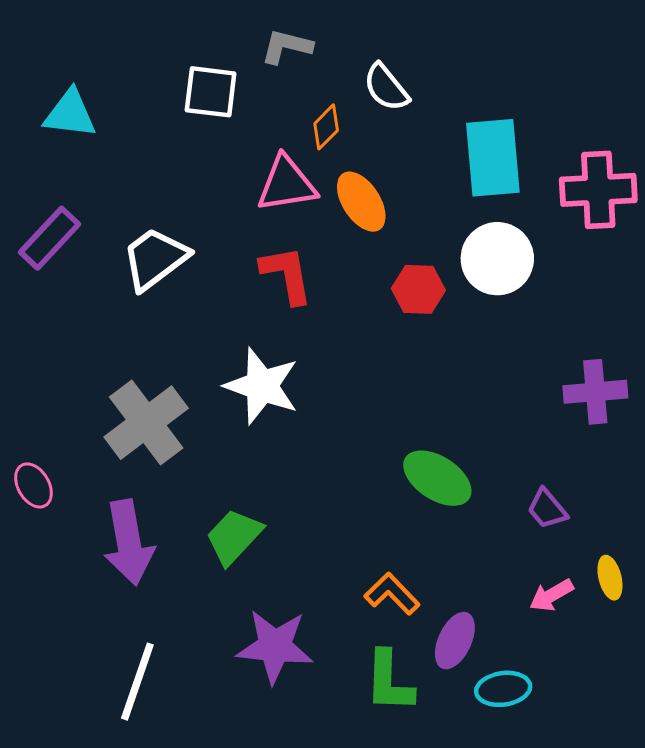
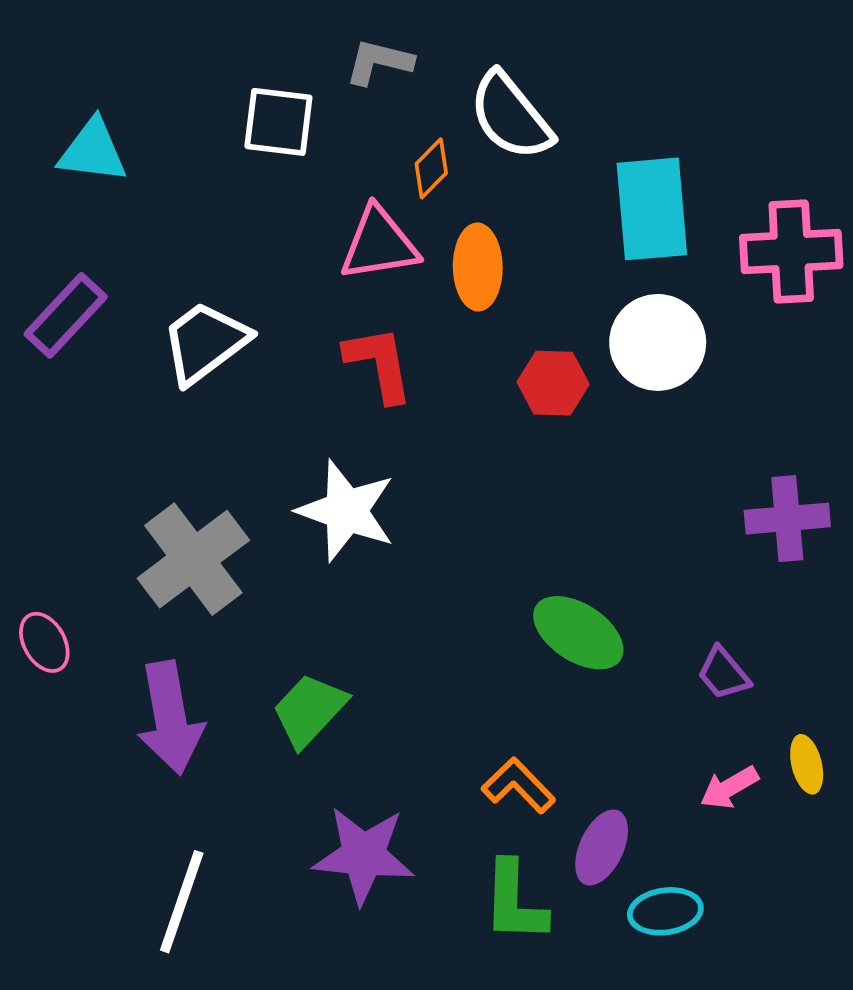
white semicircle: (386, 87) -> (511, 116), size x1.4
orange ellipse: (361, 202) -> (478, 267), turned 32

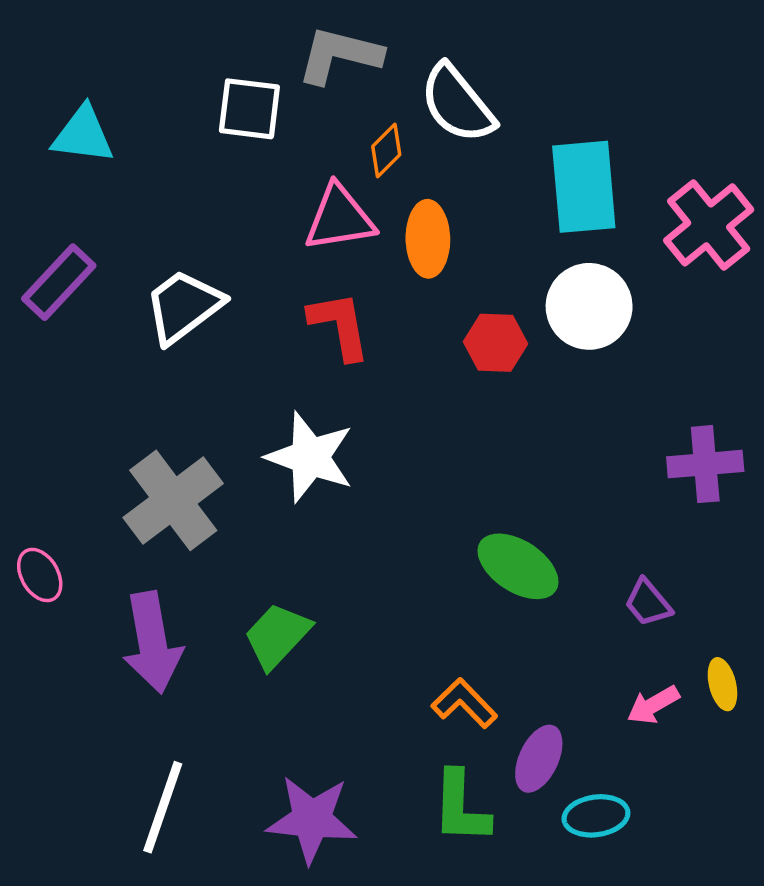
gray L-shape: (379, 62) -> (340, 55), size x1.4
pink cross: (791, 252) -> (709, 225), turned -36
purple star: (364, 855) -> (312, 819), moved

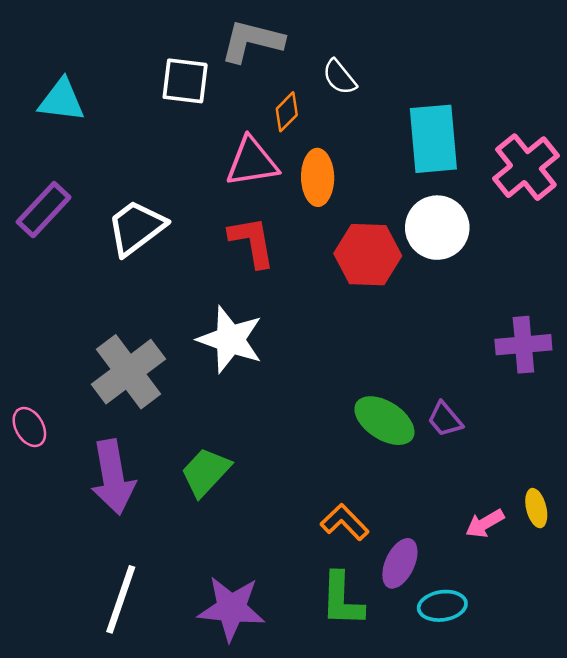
white semicircle: (457, 104) -> (339, 77), size x0.6
red hexagon: (495, 343) -> (368, 255), size x1.4
purple trapezoid: (648, 603) -> (445, 419), moved

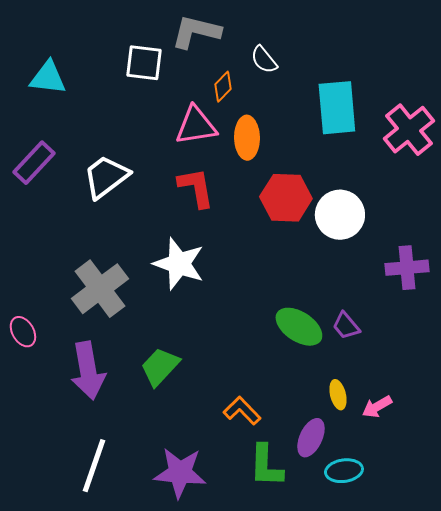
white circle: (437, 228) -> (340, 215), moved
yellow ellipse: (536, 508) -> (338, 395), moved
orange L-shape: (345, 522) -> (242, 411), moved

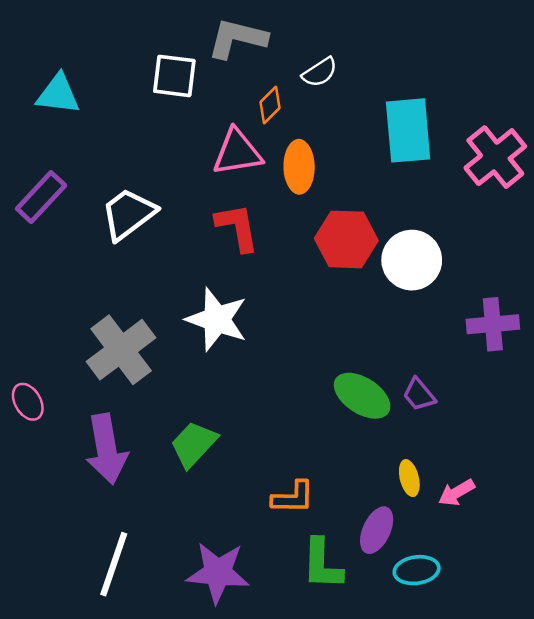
white semicircle: (264, 60) -> (320, 72), turned -84
orange L-shape: (242, 411) -> (293, 497), turned 135

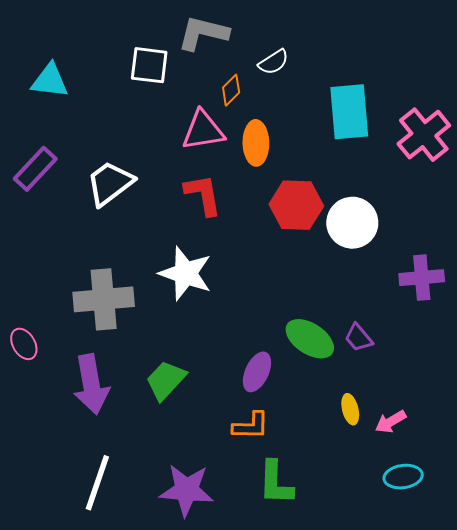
gray cross: (121, 350) -> (104, 299), turned 32
purple ellipse: (377, 530) -> (257, 372), moved
cyan ellipse: (417, 570) -> (403, 477), moved

